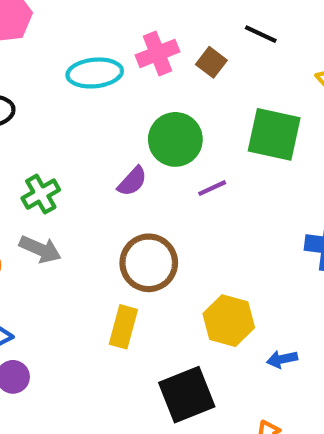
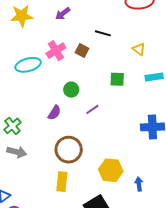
green square: (274, 134) -> (117, 79), size x0.6
green circle: (175, 139) -> (71, 90), size x0.6
blue arrow: (282, 359) -> (139, 184), turned 104

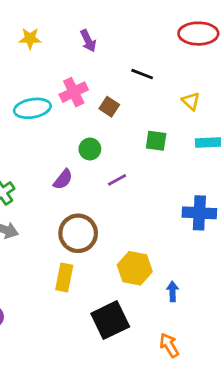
purple arrow: (63, 14) -> (88, 41), turned -84
yellow star: (22, 16) -> (30, 38), size x0.7
brown square: (82, 50) -> (109, 107), moved

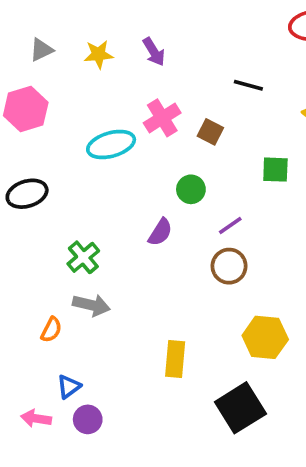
purple arrow: (88, 41) -> (154, 52), moved
brown circle: (78, 233) -> (229, 266), moved, size x0.7

